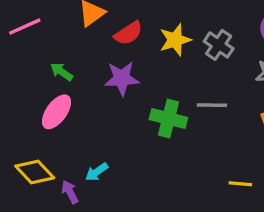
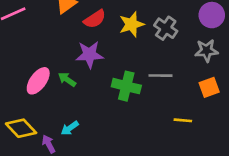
green arrow: (62, 72) -> (67, 80), moved
yellow line: (240, 184) -> (183, 120), moved

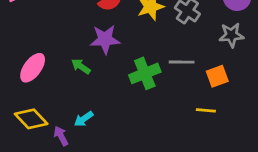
pink ellipse: (38, 81) -> (33, 68), moved
green cross: (126, 86) -> (145, 73), turned -36
orange square: (209, 87) -> (217, 76), moved

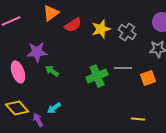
purple star: (105, 39) -> (37, 52), moved
pink ellipse: (33, 68) -> (18, 72), turned -55
yellow line: (206, 110) -> (138, 119), moved

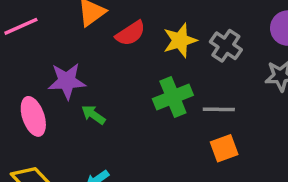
green cross: (97, 76) -> (173, 97), moved
orange square: (148, 78) -> (224, 148), moved

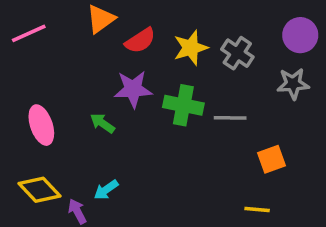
purple star: (67, 81) -> (133, 89), moved
green cross: (173, 97) -> (183, 105), turned 33
orange square: (224, 148) -> (271, 159), moved

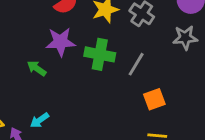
gray line: (230, 118) -> (136, 64), turned -60
orange square: (271, 159) -> (154, 99), moved

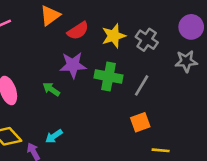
orange square: (154, 99) -> (140, 122), moved

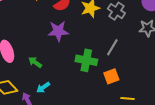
green cross: (109, 77) -> (86, 60), moved
green arrow: (51, 89) -> (35, 62), moved

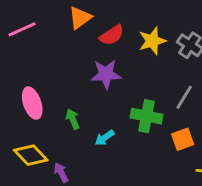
green arrow: (35, 62) -> (73, 119), turned 32
cyan arrow: (43, 87) -> (105, 138), moved

